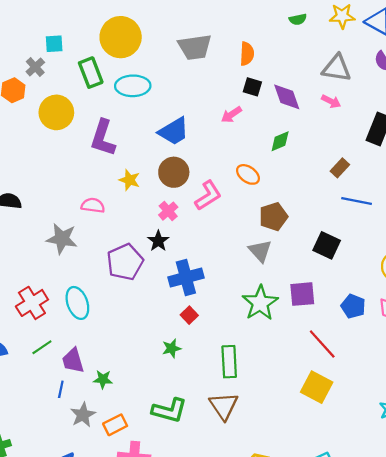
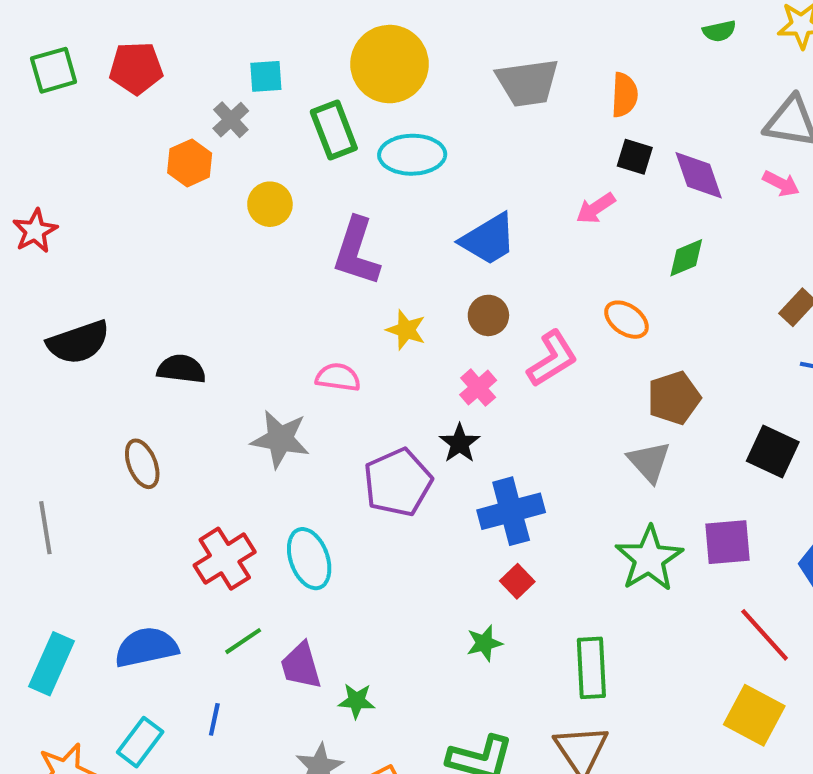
yellow circle: (56, 112) -> (270, 204), size x0.7
brown circle: (174, 172) -> (488, 315), size x0.7
blue line: (61, 389) -> (214, 719), moved

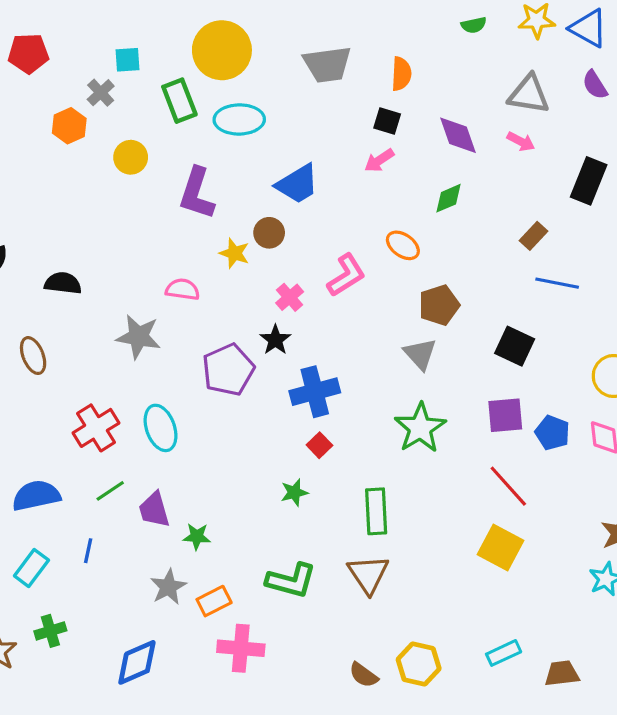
black square: (635, 157) -> (387, 121), moved
brown circle: (488, 315) -> (269, 233), moved
purple square: (727, 542) -> (505, 415), moved

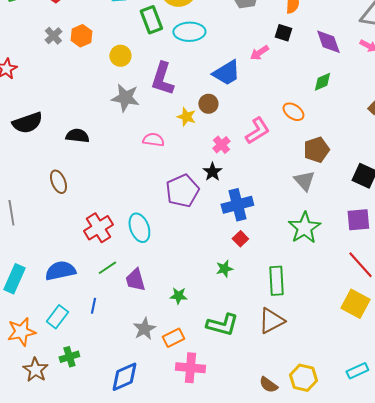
gray cross: (101, 93) -> (53, 36), moved
pink arrow: (379, 160) -> (259, 53), moved
gray star: (138, 337) -> (125, 98), moved
green star: (197, 537) -> (178, 296), moved
brown triangle: (368, 574) -> (271, 321), turned 36

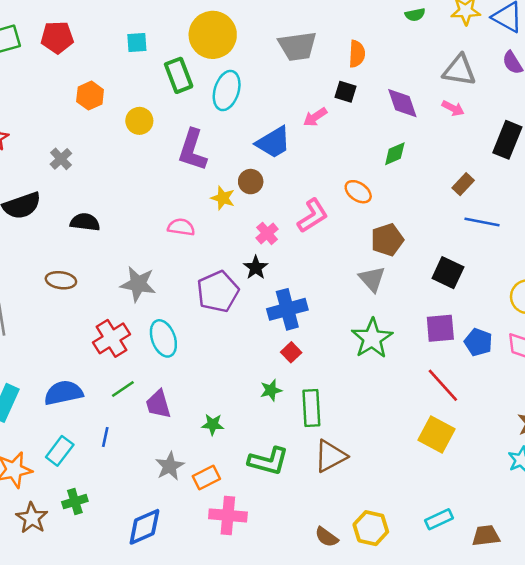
cyan ellipse: (189, 32) -> (227, 91), turned -72
gray cross: (53, 36) -> (61, 159), moved
gray star: (125, 98) -> (138, 284), moved
brown ellipse: (58, 182) -> (61, 280), turned -60
green rectangle: (276, 281) -> (311, 408), moved

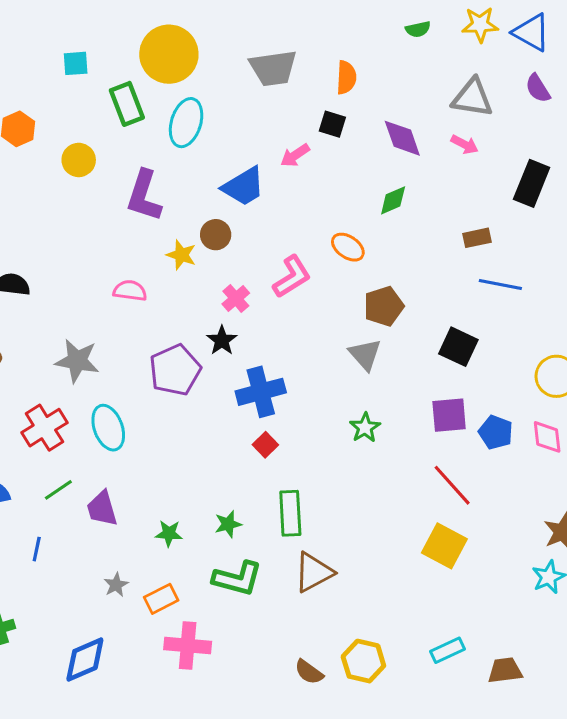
brown rectangle: (463, 184) -> (477, 238), turned 35
green star: (372, 338) -> (365, 428), size x0.6
green star: (271, 390) -> (228, 524), moved
gray star: (170, 466) -> (116, 585), size x0.7

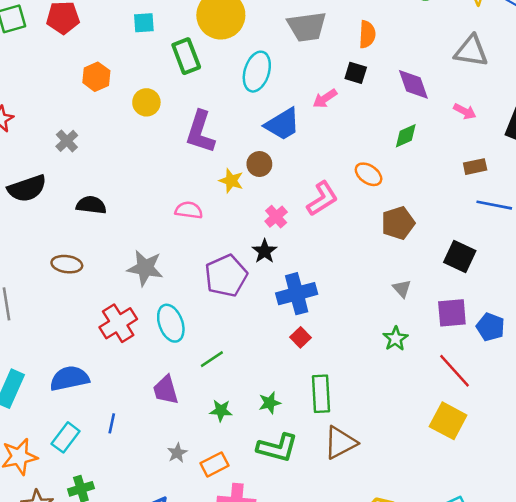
cyan ellipse: (186, 123) -> (257, 72), moved
pink arrow: (465, 144) -> (465, 111), moved
gray triangle: (365, 354) -> (402, 289), moved, size x0.7
green star: (365, 428) -> (395, 339), moved
green line: (58, 490) -> (212, 359), moved

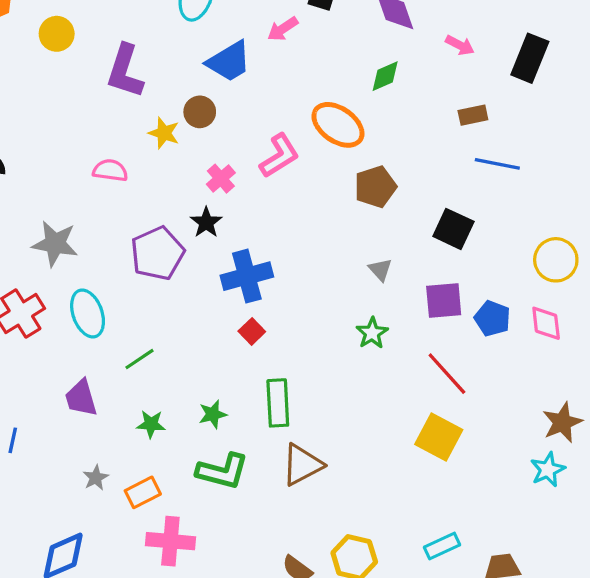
orange ellipse: (369, 174) -> (338, 125), size x1.5

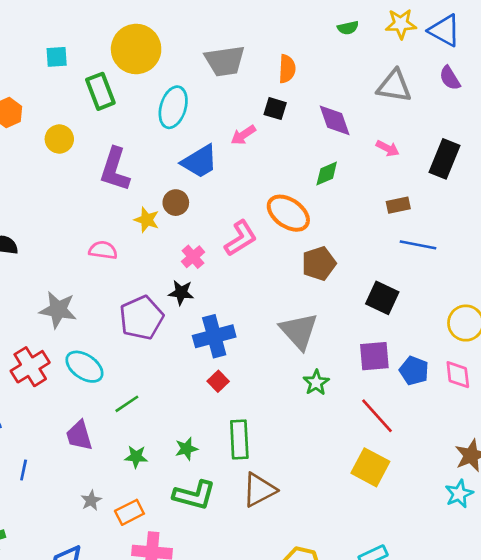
black star: (206, 222) -> (181, 293), turned -30
gray triangle: (380, 270) -> (299, 331), moved, size x2.0
cyan ellipse: (88, 314) -> (84, 367), turned -36

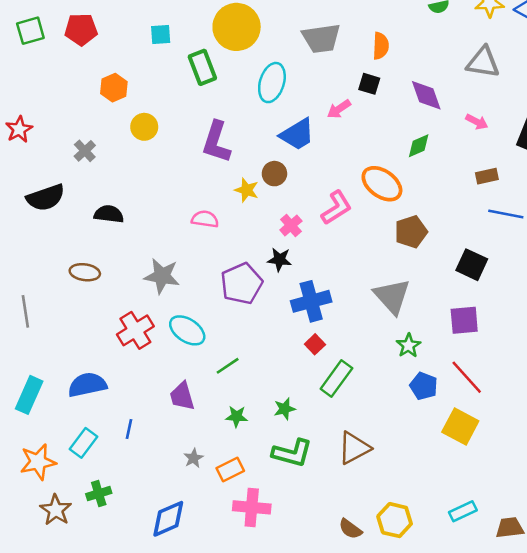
yellow circle: (59, 139) -> (144, 127), moved
blue pentagon: (414, 371) -> (424, 386), moved
green rectangle: (239, 440) -> (336, 378), moved, turned 39

